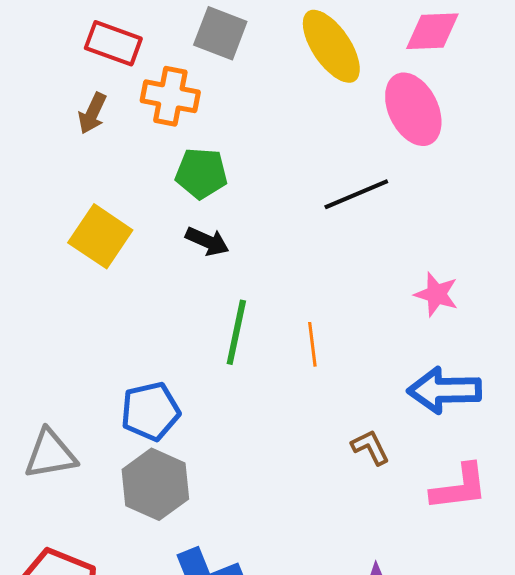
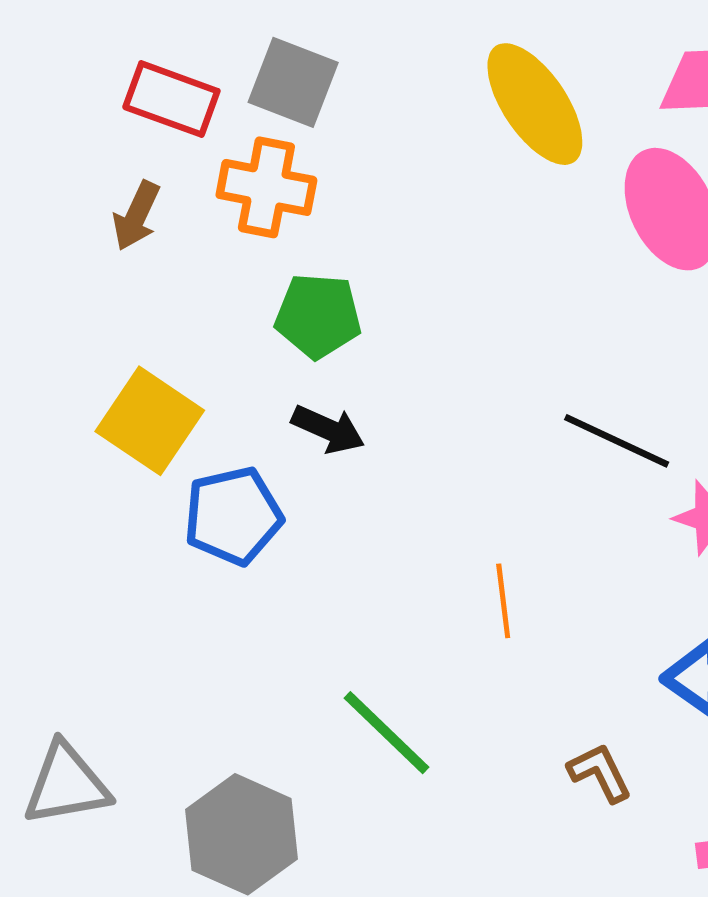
gray square: (220, 33) -> (293, 82), moved
black line: (356, 194) -> (617, 441), moved, turned 48
green line: (236, 332) -> (386, 733), moved, turned -58
blue pentagon: (150, 411) -> (233, 516), moved

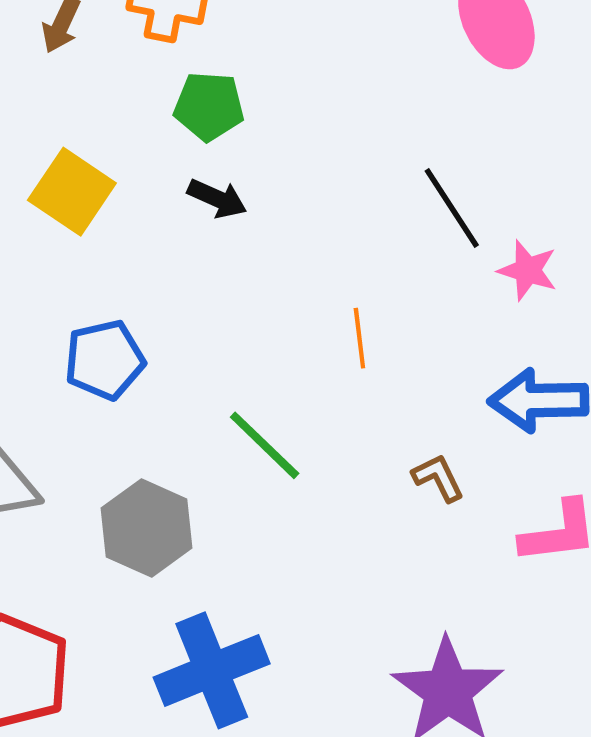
black line: (617, 441) -> (452, 208), turned 32
blue pentagon: (233, 516) -> (105, 360), moved

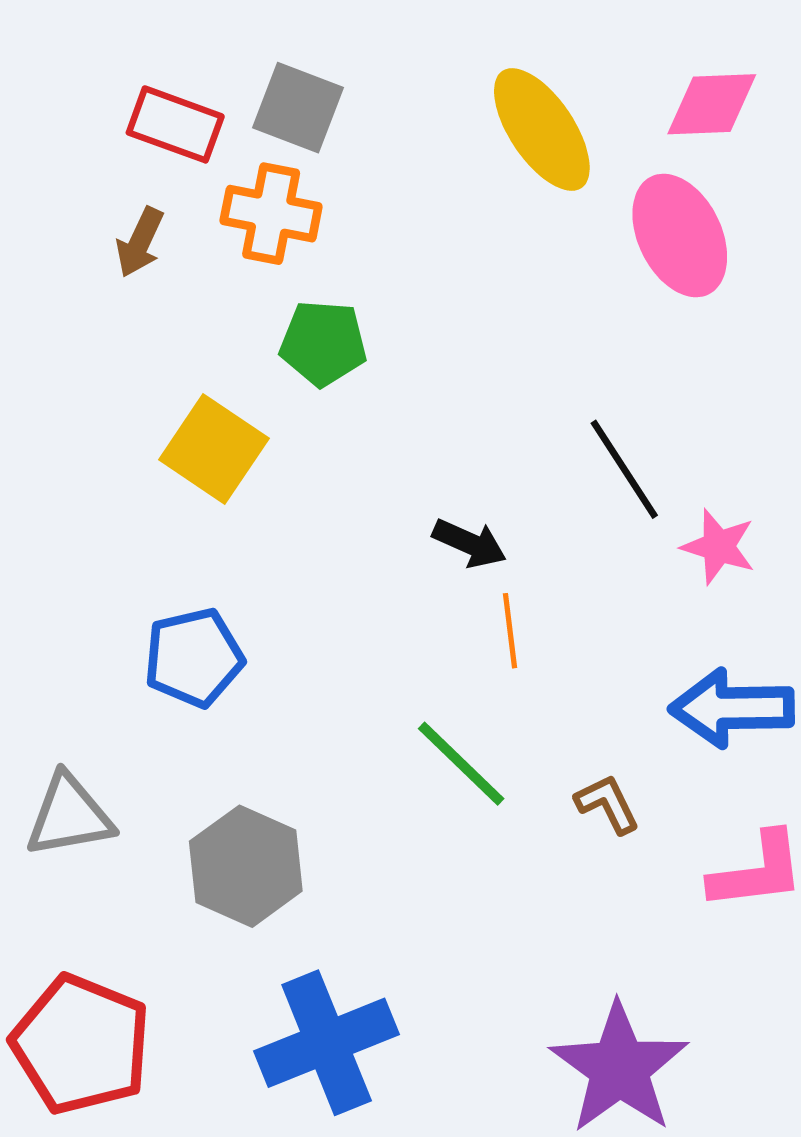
yellow square: (72, 192) -> (214, 449), moved
black arrow: (217, 198) -> (470, 543), moved
green line: (265, 445) -> (461, 764), moved

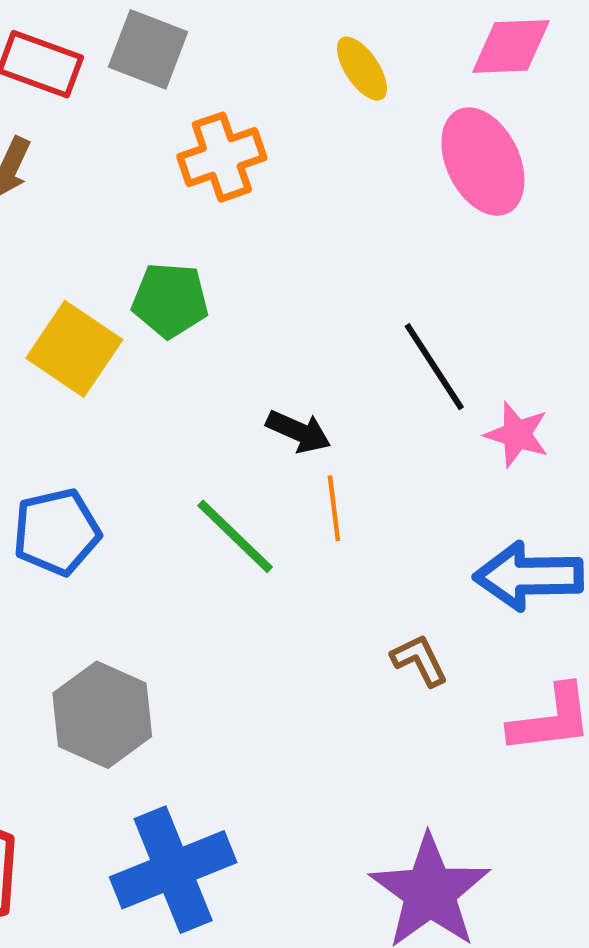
yellow ellipse: (542, 130) -> (362, 69), size x0.6
orange cross: (271, 214) -> (222, 157), moved, turned -30
green pentagon: (323, 343) -> (170, 300), moved
green line: (461, 764) -> (235, 536), moved

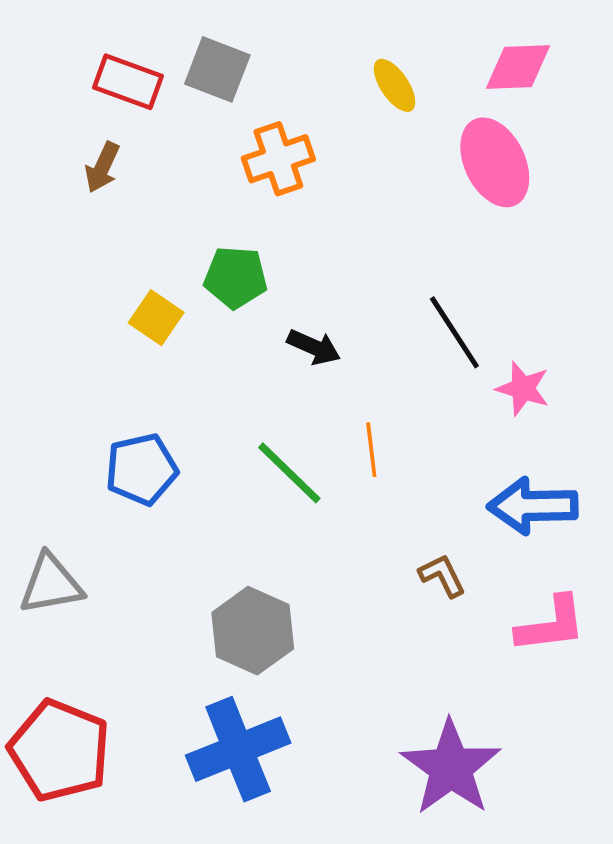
yellow square: (74, 349) -> (156, 318), size x0.7
black arrow: (299, 432) -> (314, 347), moved
gray hexagon: (102, 715) -> (253, 631), moved

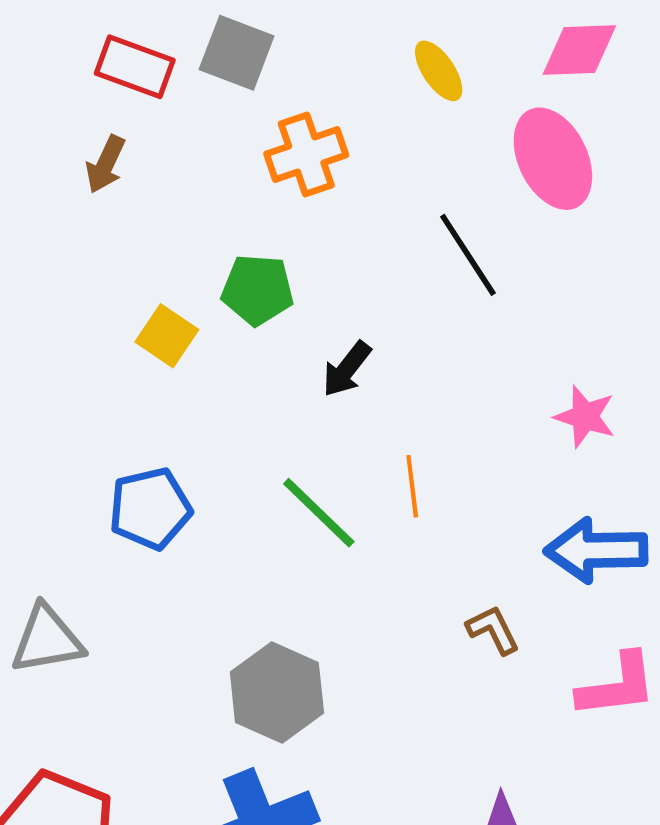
black line: (454, 332) -> (468, 255), moved
black arrow: (314, 347) -> (347, 369), turned 104

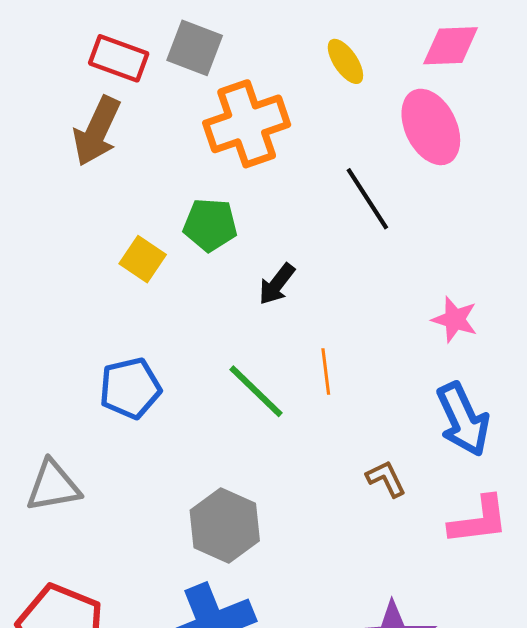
orange cross: (306, 154) -> (247, 124), size x1.4
brown arrow: (106, 164) -> (97, 131), size x1.6
blue arrow: (596, 550) -> (463, 419), turned -114

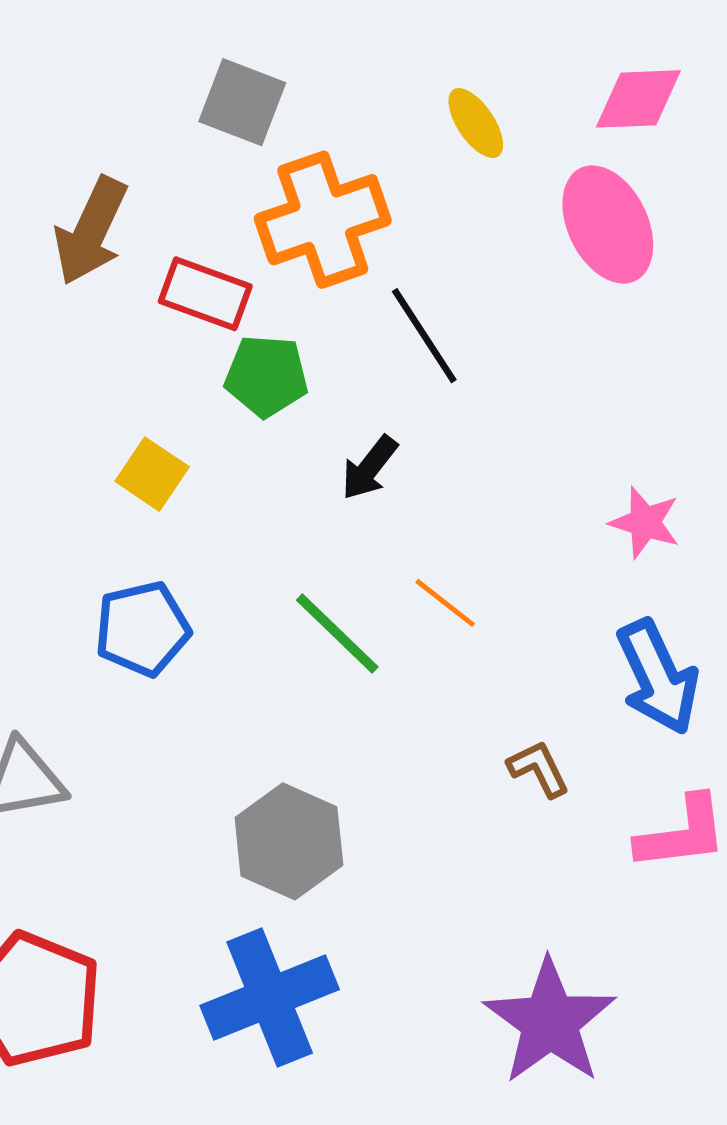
red rectangle: (119, 58) -> (205, 294), moved
black line: (367, 199) -> (424, 336), moved
yellow square: (143, 259) -> (152, 474), moved
orange line: (326, 372) -> (445, 603), turned -45

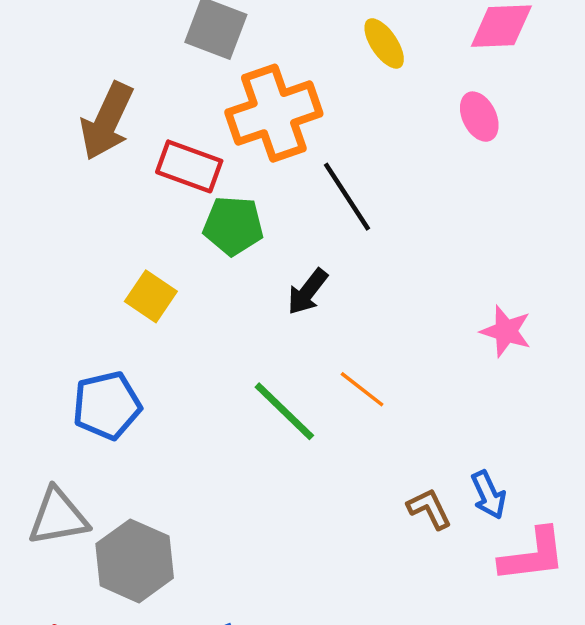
pink ellipse: (608, 225) -> (479, 117), size x0.6
blue pentagon: (142, 629) -> (107, 405), moved
blue arrow: (658, 677) -> (489, 495), moved, size x0.6
gray hexagon: (289, 841) -> (135, 561), moved

